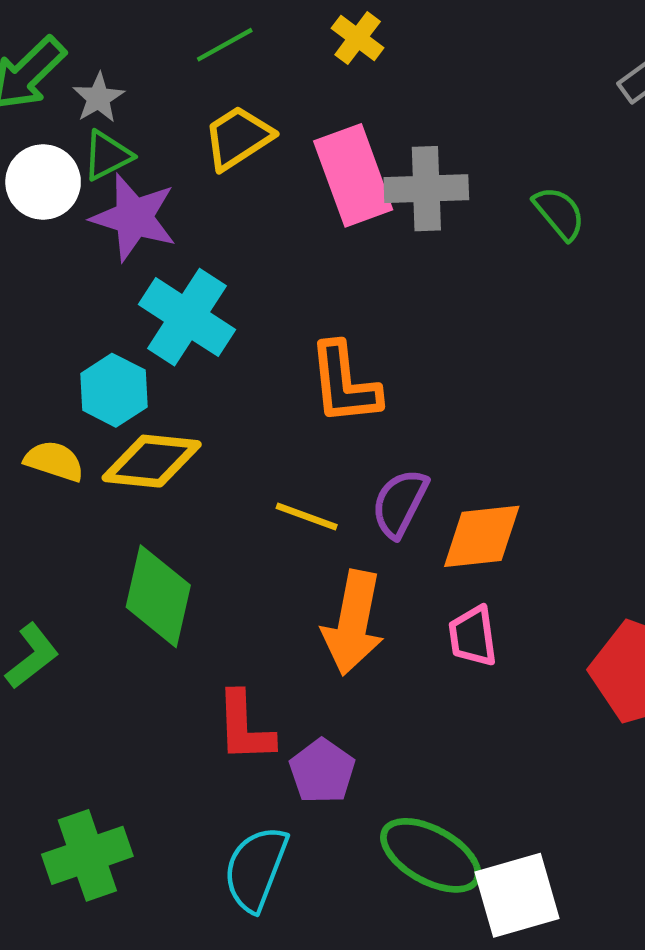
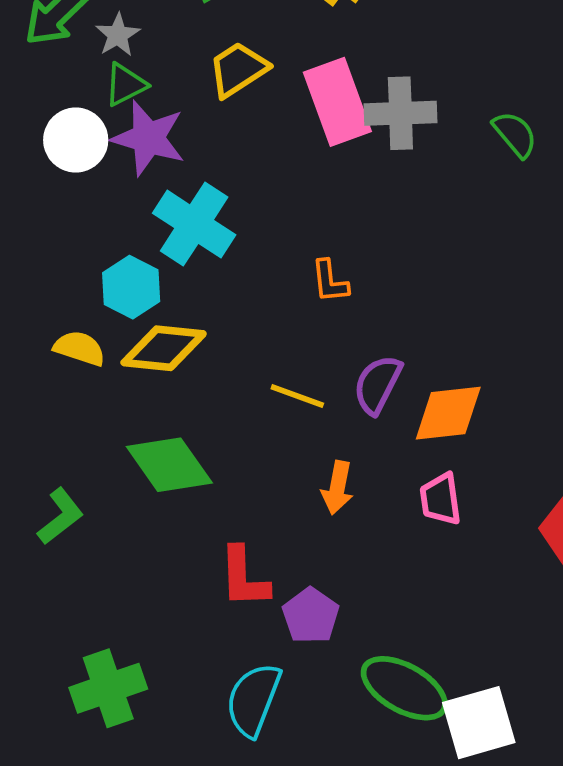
white circle: (43, 182) -> (76, 140), moved
orange L-shape: (344, 384) -> (330, 281), size x0.6
green diamond: (158, 596) -> (169, 465), turned -48
orange arrow: (353, 623) -> (337, 488), size x0.6

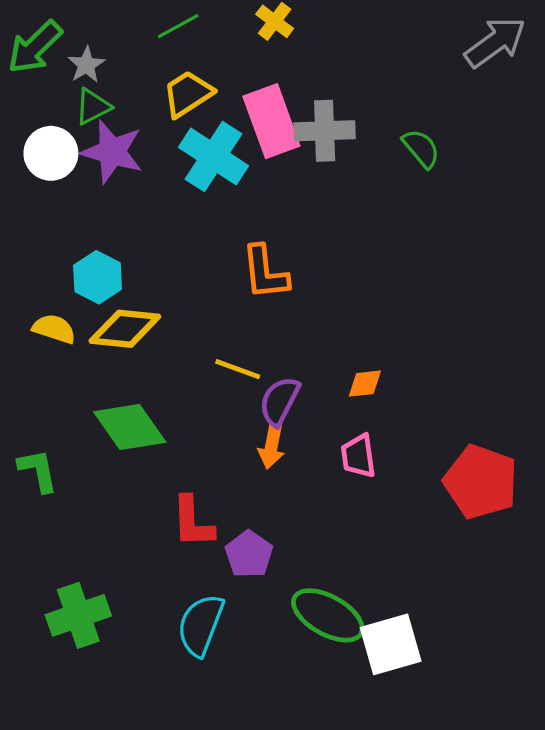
cyan cross: (194, 224) -> (213, 157), moved
orange L-shape: (330, 281) -> (265, 272), size x1.5
purple semicircle: (378, 385) -> (280, 401), moved
orange diamond: (448, 413) -> (365, 384), size x0.6
green L-shape: (60, 516) -> (38, 470), turned -63

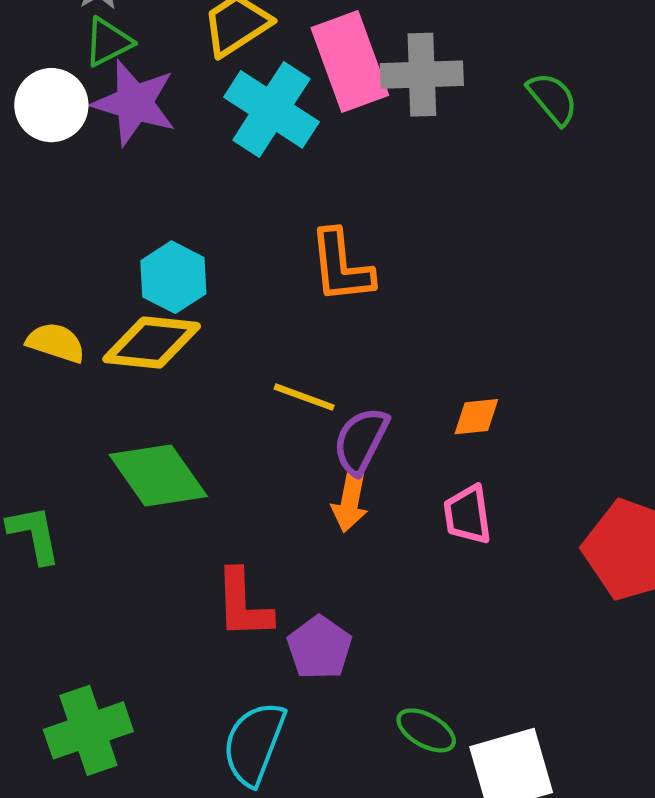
cyan hexagon: (98, 277) -> (173, 277), moved
green ellipse: (328, 615) -> (426, 730), size x0.6

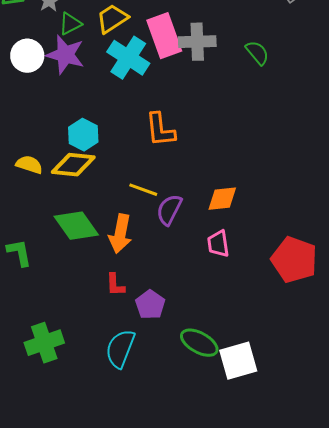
green triangle: (108, 42) -> (70, 24), moved
orange diamond: (476, 417) -> (222, 199), size x1.4
orange arrow: (350, 502) -> (120, 234), moved, size x1.4
red L-shape: (243, 604) -> (115, 285), size x0.7
green ellipse: (426, 730) -> (199, 343), size x1.4

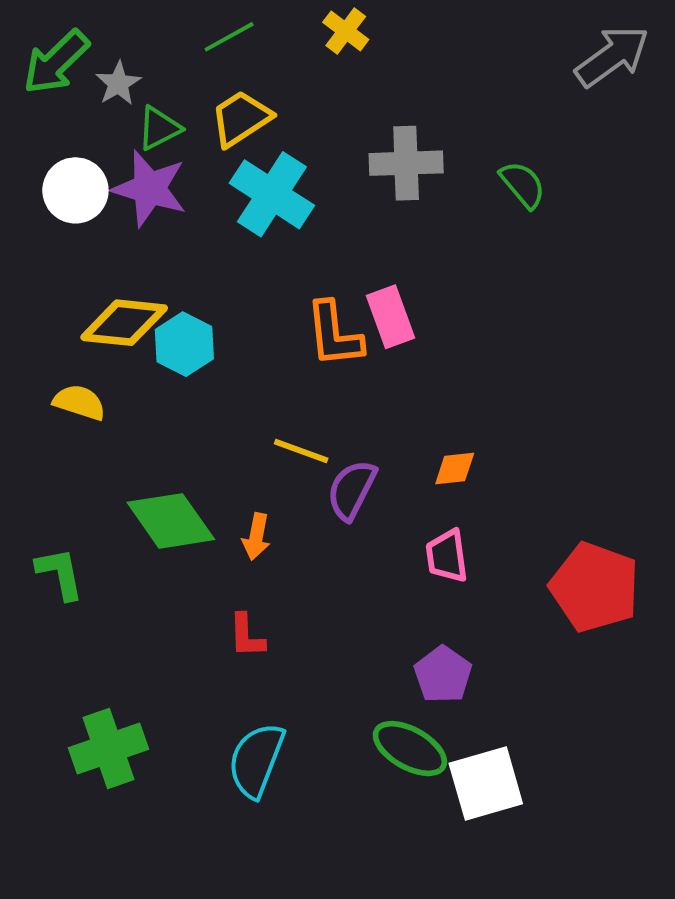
pink rectangle: (164, 36) -> (390, 317), moved, size x0.7
yellow diamond: (73, 165) -> (124, 323), moved
orange diamond: (222, 199) -> (455, 468), size x0.7
orange arrow: (120, 234) -> (256, 537), size x0.6
purple pentagon: (150, 305) -> (443, 675), moved

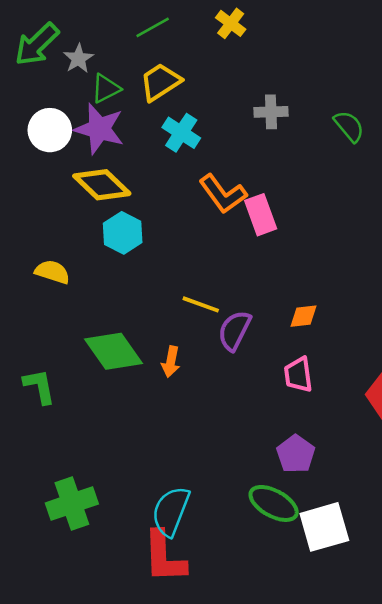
gray cross: (406, 163) -> (271, 112), size x0.7
cyan cross: (272, 194) -> (181, 133), size x0.7
yellow diamond: (124, 323) -> (102, 185), moved, turned 38
orange L-shape: (334, 334) -> (223, 194), moved, turned -30
red L-shape: (247, 636) -> (164, 557), moved, size x1.8

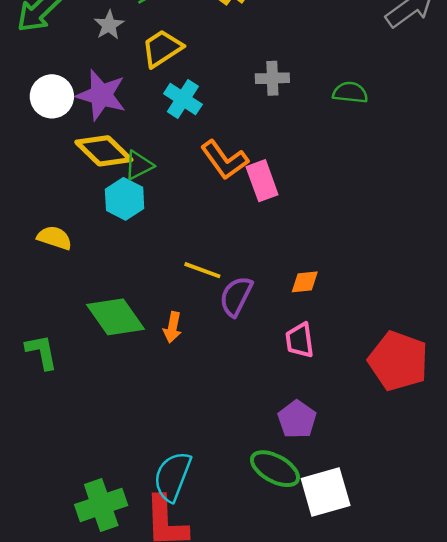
gray star: (78, 59) -> (109, 25), moved
green triangle: (106, 88) -> (139, 165), moved
green semicircle: (349, 126) -> (350, 93), turned -44
green cross: (72, 503) -> (101, 505), moved

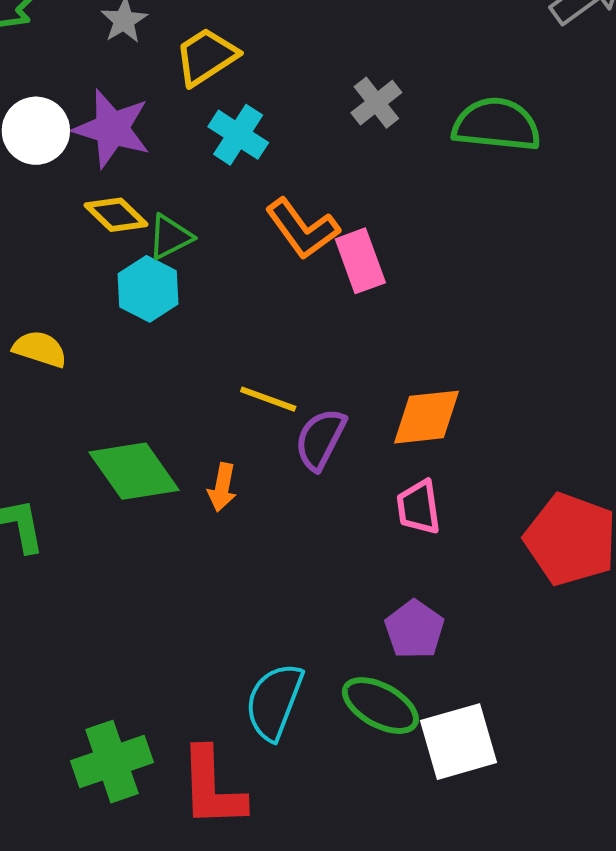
gray cross: (272, 78) -> (376, 103), turned -36
green semicircle: (350, 93) -> (497, 125), size x1.6
yellow diamond: (104, 151) -> (116, 215), size x0.7
orange diamond: (305, 282) -> (426, 417), size x1.6
cyan semicircle: (173, 476) -> (274, 702), moved

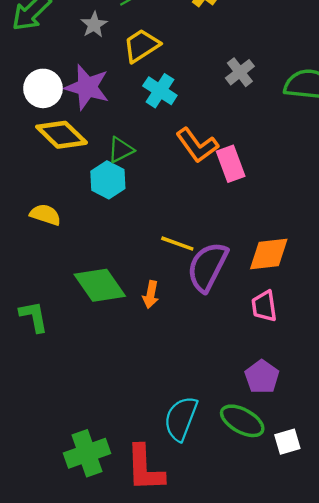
yellow diamond: (116, 215) -> (62, 135), moved, size x1.4
purple semicircle: (320, 439) -> (207, 267), size x1.4
white square: (459, 742) -> (287, 442), size x0.6

